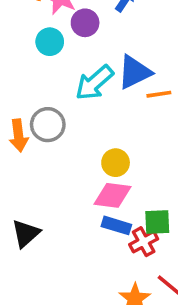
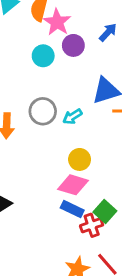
cyan arrow: (94, 83) -> (72, 117), moved, size x0.6
gray circle: (48, 125) -> (43, 111), moved
green square: (157, 222) -> (105, 212), turned 35

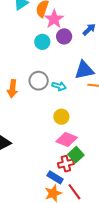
cyan arrow: (72, 117) -> (59, 86), turned -136
pink diamond: (73, 185) -> (67, 140), moved
blue rectangle: (72, 209) -> (55, 177), moved

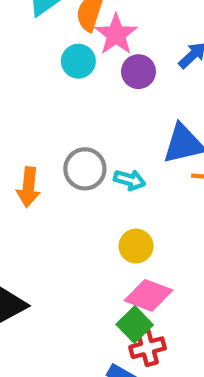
cyan circle: (42, 42) -> (78, 61), moved
green square: (76, 155) -> (135, 325), moved

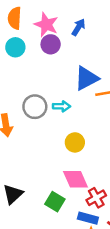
pink star: (116, 34) -> (46, 25), moved
pink diamond: (148, 295) -> (76, 179), moved, turned 60
green square: (135, 325) -> (55, 202), moved

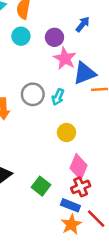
pink star: (46, 25) -> (65, 58), moved
cyan arrow: (62, 106) -> (58, 97), turned 105
pink diamond: (76, 179) -> (79, 167), moved, turned 40

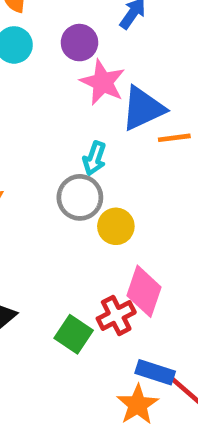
gray circle: (33, 94) -> (80, 197), moved
red cross: (81, 187) -> (116, 315), moved
blue rectangle: (70, 205) -> (155, 372), moved

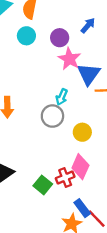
blue triangle: (143, 108) -> (89, 74), turned -35
yellow circle: (116, 226) -> (82, 132), moved
blue rectangle: (155, 372) -> (82, 208), turned 30

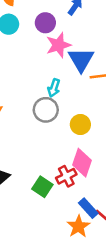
pink star: (69, 59) -> (58, 45), turned 30

